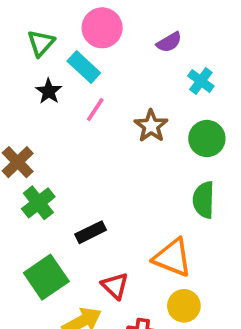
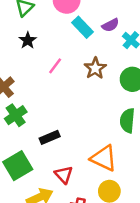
purple semicircle: (169, 42) -> (110, 25), moved
cyan rectangle: (84, 67) -> (83, 27), moved
pink line: (95, 110) -> (55, 66), moved

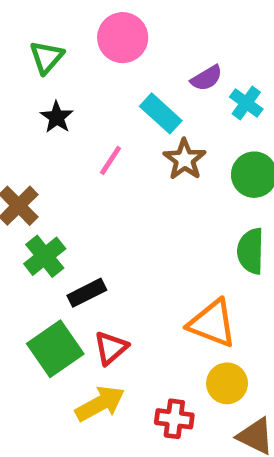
cyan rectangle: (83, 27) -> (161, 113), moved
black rectangle: (50, 137) -> (87, 293), moved
red triangle: (64, 175) -> (111, 348), moved, turned 36

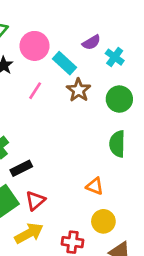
pink circle: (123, 38) -> (34, 46), moved
orange triangle: (212, 323) -> (95, 186), size x0.6

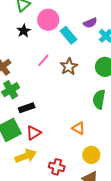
brown star: (79, 90) -> (69, 67), moved
pink line: (35, 91) -> (43, 60), moved
yellow circle: (103, 221) -> (91, 155), moved

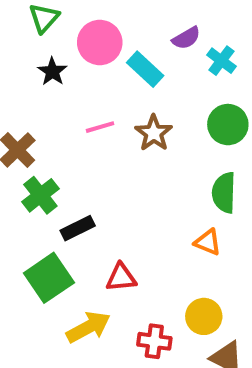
pink line: (43, 60) -> (100, 127), turned 40
orange triangle: (78, 128) -> (208, 242), moved
red triangle: (34, 133) -> (121, 278), moved, turned 35
yellow circle: (91, 155) -> (204, 316), moved

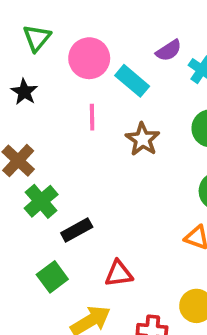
black star: (52, 72) -> (24, 92), moved
pink line: (100, 127) -> (92, 117), moved, turned -72
green square: (49, 278) -> (52, 277), size x0.7

